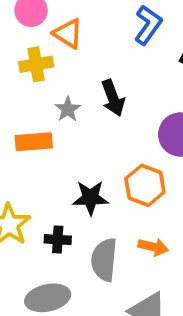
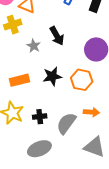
orange rectangle: (34, 142) -> (19, 80), moved
black star: (90, 198) -> (52, 76), moved
gray semicircle: (104, 260) -> (66, 123), turned 40

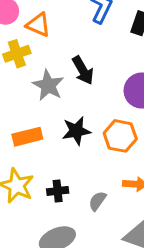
gray star: (34, 46) -> (48, 85), size x1.5
gray semicircle: (66, 123) -> (97, 201), size x0.6

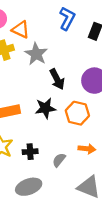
black arrow: (83, 70) -> (57, 79), moved
gray star: (48, 85) -> (36, 54), moved

